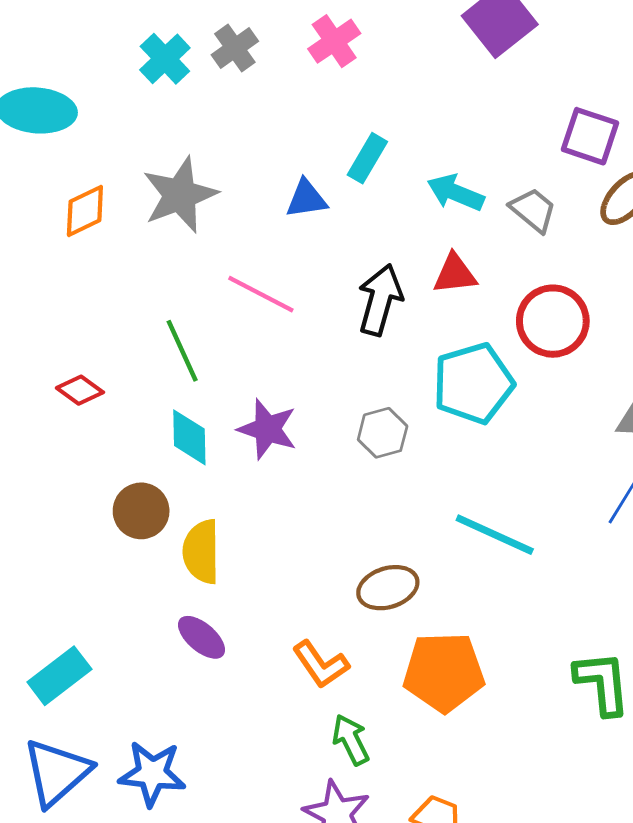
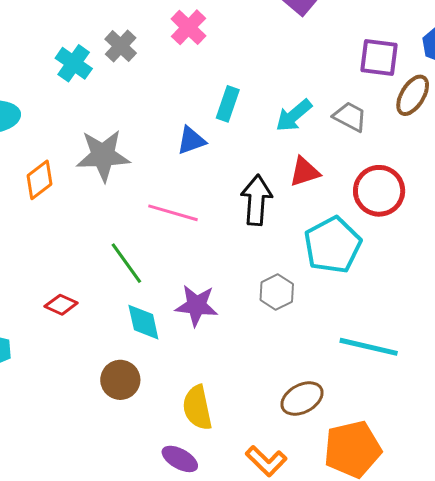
cyan arrow: (456, 193) -> (294, 115), turned -51
gray star: (180, 195) -> (103, 155), turned 30
yellow semicircle: (201, 552) -> (197, 408), moved

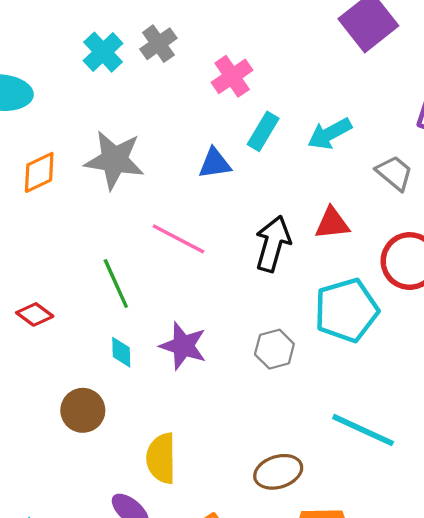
pink cross: (188, 27) -> (232, 76), moved
cyan arrow: (294, 115) -> (330, 134), moved
cyan diamond: (143, 322) -> (121, 352), size x0.7

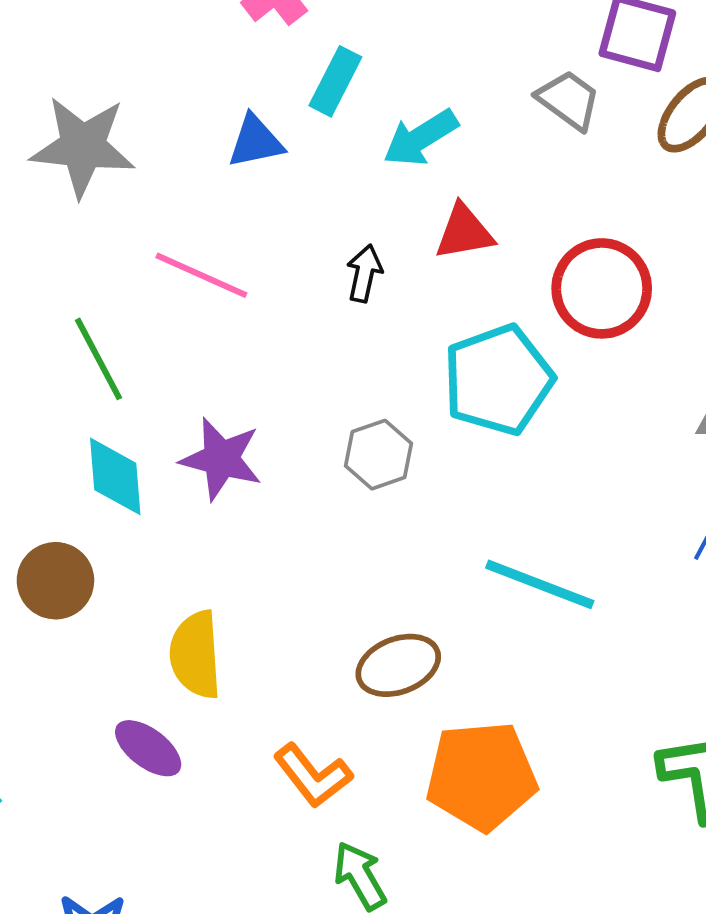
cyan arrow: (330, 134) -> (421, 138), moved
gray trapezoid: (394, 173) -> (569, 100), moved
black arrow: (273, 244) -> (364, 273), size x0.6
cyan diamond: (121, 352) -> (115, 476), size x1.5

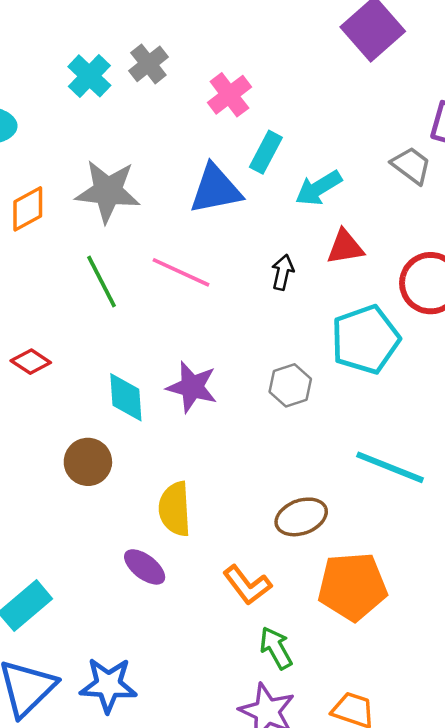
blue triangle: (256, 142) -> (216, 189), size x1.5
green line: (98, 359) -> (102, 281), moved

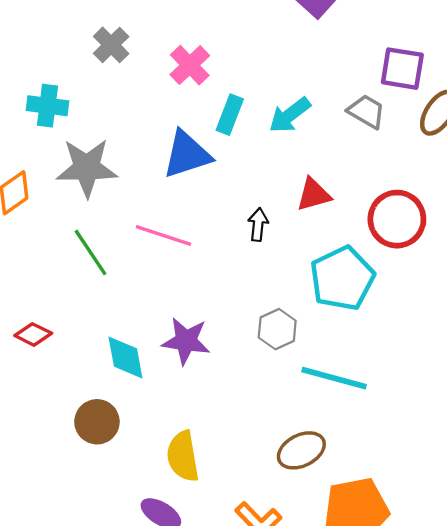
cyan cross: (89, 76) -> (47, 106), moved, turned -30
cyan arrow: (319, 188) -> (290, 115), moved
cyan line: (390, 467) -> (334, 378), moved

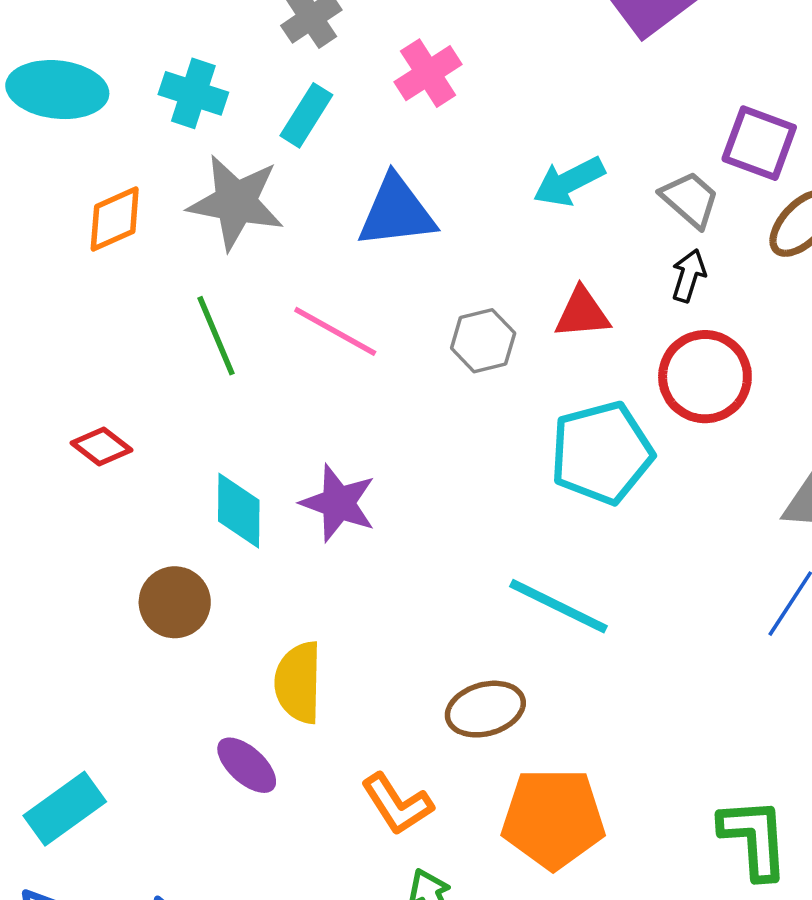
cyan rectangle: (230, 115) -> (306, 115), moved
black arrow: (258, 225) -> (689, 276), moved
gray hexagon: (277, 329) -> (483, 341), moved

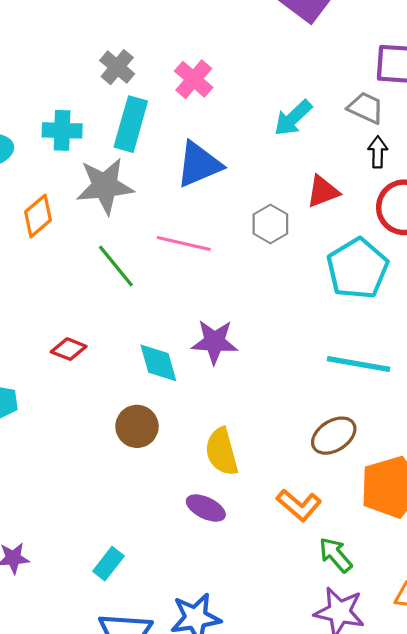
cyan rectangle: (306, 115) -> (131, 124), size x1.4
cyan rectangle: (65, 809) -> (108, 564), size x0.7

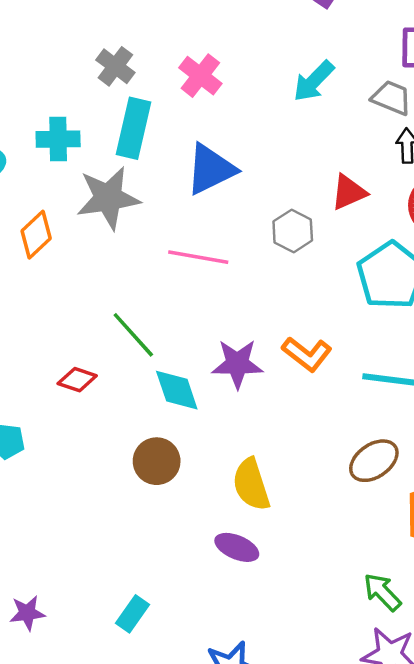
cyan arrow: (293, 118) -> (314, 81), moved
green line: (116, 266) -> (133, 335), moved
orange L-shape: (299, 505) -> (307, 354), moved

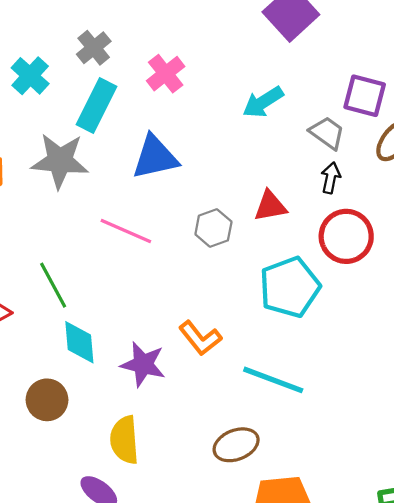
cyan cross: (58, 139) -> (30, 76), moved, turned 30
purple star: (237, 364) -> (143, 364), moved

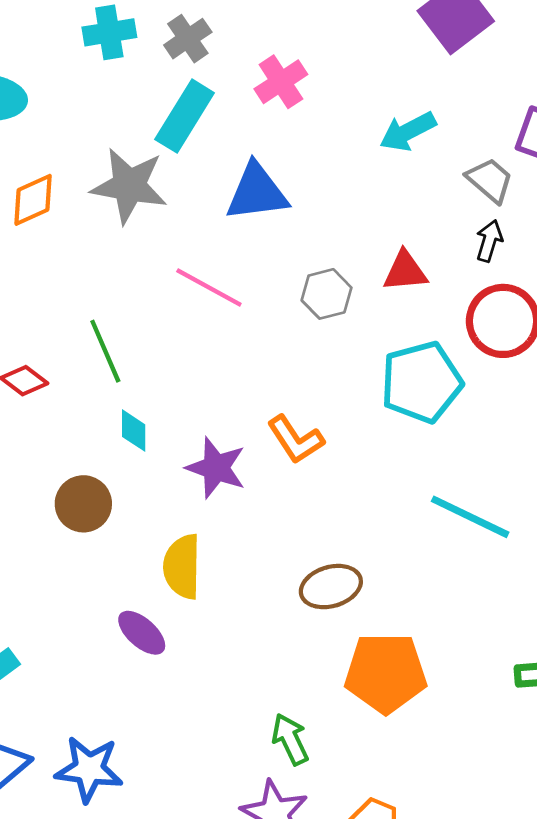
cyan cross: (30, 76) -> (109, 32), moved, turned 33
cyan diamond: (79, 342) -> (134, 431), size x0.7
cyan line: (273, 380) -> (470, 517), moved

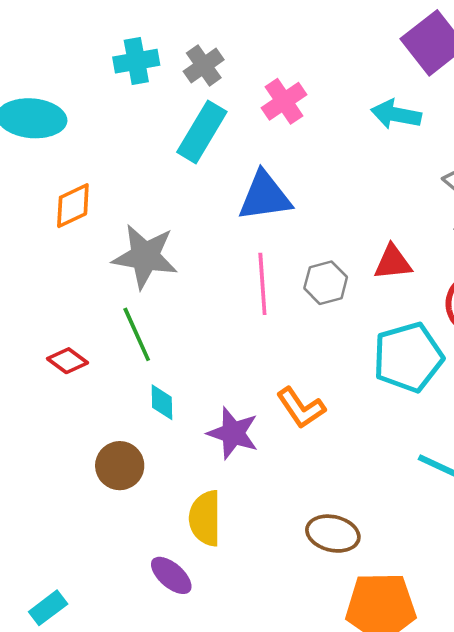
cyan arrow: (408, 131) -> (396, 114), moved, turned 39
gray star: (129, 186) -> (145, 256), moved
pink line: (209, 287) -> (262, 284), moved, turned 58
brown ellipse: (331, 587) -> (333, 534), turned 30

